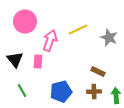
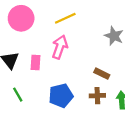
yellow line: (78, 30) -> (65, 18), moved
pink arrow: (50, 41) -> (60, 47), moved

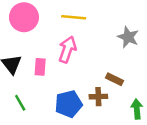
yellow line: (65, 18) -> (74, 17), turned 30
brown cross: (97, 96) -> (98, 97), moved

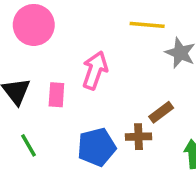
yellow line: (74, 17) -> (147, 25), moved
brown rectangle: (114, 79) -> (161, 112), turned -63

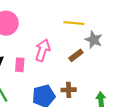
brown rectangle: (161, 112) -> (76, 55), moved

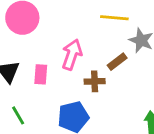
brown cross: (69, 90) -> (95, 81), moved

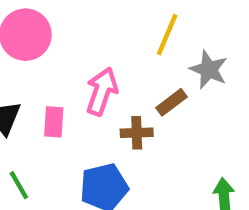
yellow line: (114, 18) -> (167, 35), turned -72

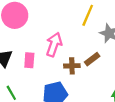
brown rectangle: (172, 102) -> (92, 59), moved

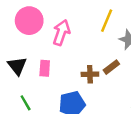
pink arrow: (54, 45) -> (61, 33), moved

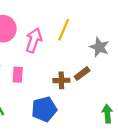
yellow line: (107, 21) -> (64, 30), moved

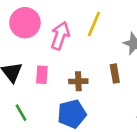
brown rectangle: (82, 74) -> (115, 73), turned -63
brown cross: (61, 80) -> (78, 81), moved

